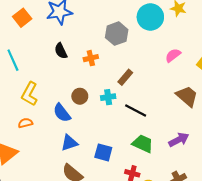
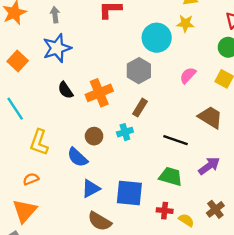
gray hexagon: (117, 34) -> (139, 71), moved
orange cross: (91, 58) -> (99, 93), size x1.6
black line: (136, 111) -> (175, 140), moved
orange semicircle: (25, 123) -> (31, 179), moved
blue square: (103, 152) -> (129, 193), size x1.4

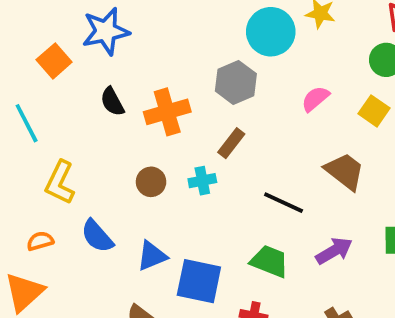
orange square: (18, 61) -> (54, 61), moved
blue semicircle: (77, 157) -> (97, 236), moved
blue triangle: (91, 188) -> (152, 256), moved

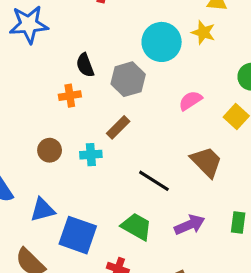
black semicircle: (112, 102) -> (85, 65), moved
orange cross: (167, 112) -> (70, 96), size x0.6

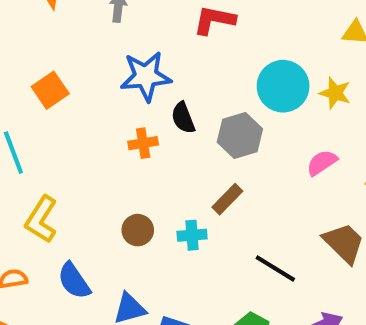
blue star: (29, 24) -> (146, 76), moved
yellow star: (203, 32) -> (335, 93), moved
orange cross: (70, 96) -> (143, 143), moved

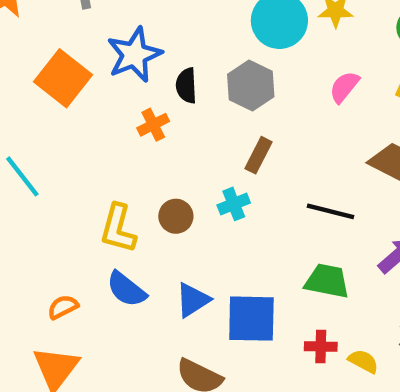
orange square: (50, 90) -> (63, 78), moved, size x1.4
black semicircle: (183, 118) -> (186, 86), turned 36
yellow L-shape: (41, 219) -> (118, 229), moved

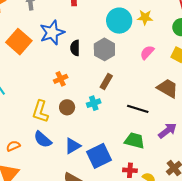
orange cross: (153, 125) -> (61, 79), moved
blue square: (251, 319) -> (99, 156), turned -30

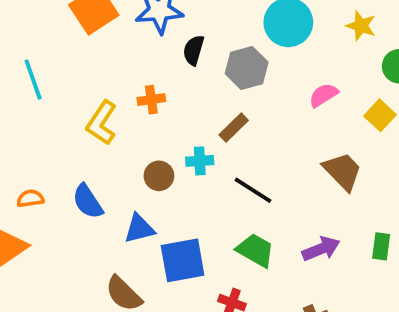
yellow star: (145, 17) -> (361, 26), moved
brown circle: (67, 107) -> (159, 176), moved
black line: (138, 109) -> (253, 190), moved
yellow L-shape: (40, 111) -> (102, 123), moved

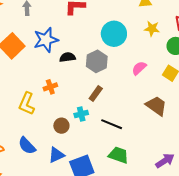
black semicircle: (194, 50) -> (67, 57), turned 77
purple arrow: (321, 249) -> (165, 161), moved

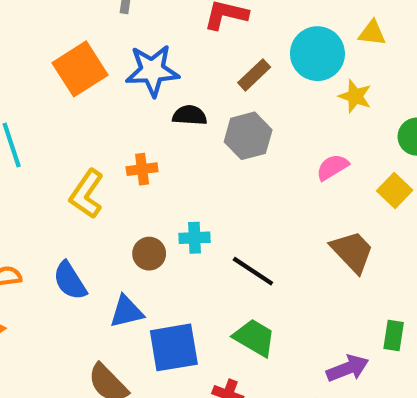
yellow star: (152, 29) -> (355, 96), moved
cyan circle: (114, 34) -> (317, 54), moved
brown rectangle: (96, 93) -> (254, 75), moved

